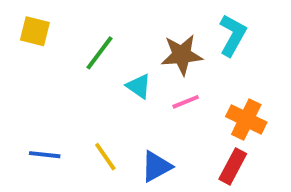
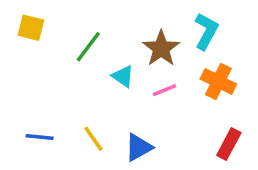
brown star: (182, 55) -> (161, 49), turned -30
orange cross: (246, 119) -> (218, 81), moved
red rectangle: (233, 166) -> (229, 144), moved

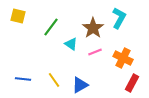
orange cross: (218, 81) -> (123, 58), moved

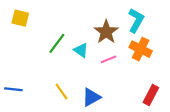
green line: (51, 27) -> (57, 43), moved
orange cross: (123, 58) -> (141, 49), moved
blue line: (23, 79) -> (13, 89), moved

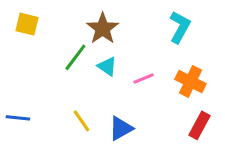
brown star: (106, 32) -> (103, 29), moved
orange cross: (141, 49) -> (190, 82), moved

